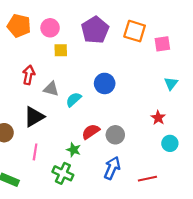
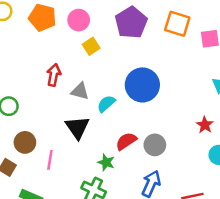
yellow square: (61, 50) -> (91, 46), turned -32
blue circle: (105, 83) -> (142, 85), size x1.4
black triangle: (34, 117) -> (77, 127), moved, turned -35
pink line: (35, 152) -> (50, 160), moved

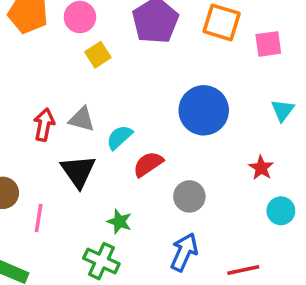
red arrow: (54, 75) -> (44, 125), moved
blue circle: (142, 85) -> (204, 110), moved
red semicircle: (126, 141) -> (148, 164), moved

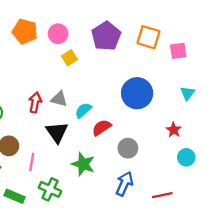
green star: (119, 222) -> (83, 164), size x1.5
green cross: (101, 261) -> (50, 189), moved

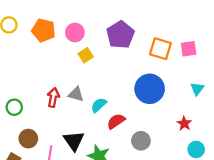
orange square: (148, 37) -> (160, 49), moved
black triangle: (57, 132) -> (74, 141), moved

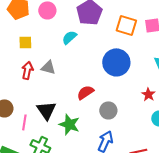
yellow square: (86, 55) -> (25, 42), moved, turned 32
cyan semicircle: (99, 105) -> (69, 37), moved

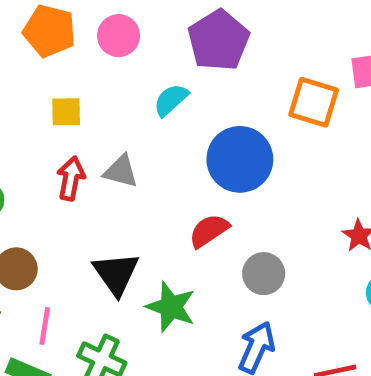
orange square: (126, 25) -> (314, 102), moved
blue circle: (116, 62) -> (240, 159), moved
pink line: (24, 122) -> (45, 326), moved

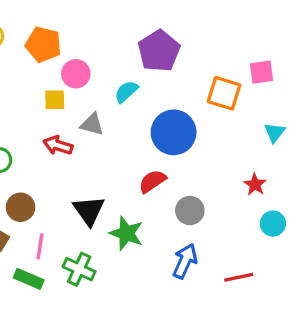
pink circle: (118, 36) -> (76, 74), moved
gray triangle: (121, 171) -> (92, 124), moved
red arrow: (71, 178) -> (58, 145), turned -84

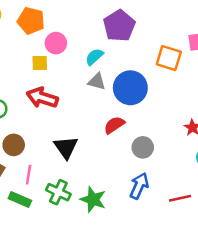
gray triangle: (92, 124) -> (97, 82), moved
red arrow: (58, 145) -> (42, 98), size x1.4
green star: (126, 233) -> (93, 200), moved

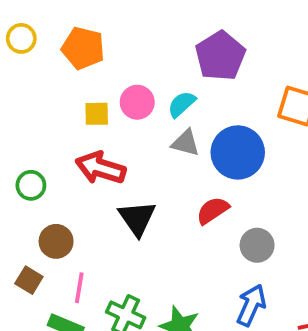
pink circle: (56, 43) -> (137, 102), moved
black triangle: (66, 147) -> (137, 218), moved

